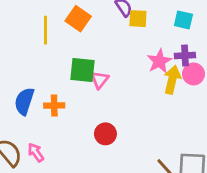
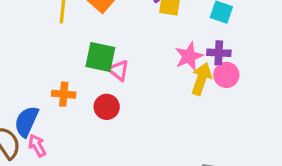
pink triangle: (100, 80) -> (119, 70), turned -36
blue semicircle: (24, 101) -> (26, 121), moved
red circle: (105, 134) -> (107, 107), moved

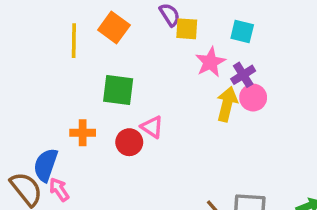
purple cross: (219, 53) -> (243, 75), turned -30
pink star: (189, 56) -> (210, 62), moved
pink triangle: (119, 70) -> (152, 127), moved

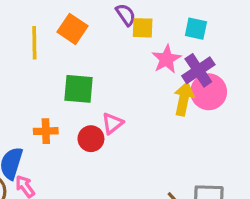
purple cross: (243, 75) -> (198, 70), size x1.4
pink circle: (253, 98) -> (209, 92), size x1.4
pink triangle: (152, 127) -> (112, 123), turned 50

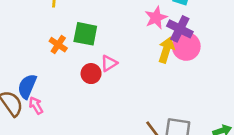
purple cross: (198, 70) -> (180, 29), turned -35
orange cross: (46, 131) -> (58, 45), moved, turned 30

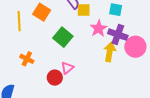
green square: (85, 34) -> (63, 37), moved, turned 36
pink circle: (186, 46) -> (135, 47), moved

